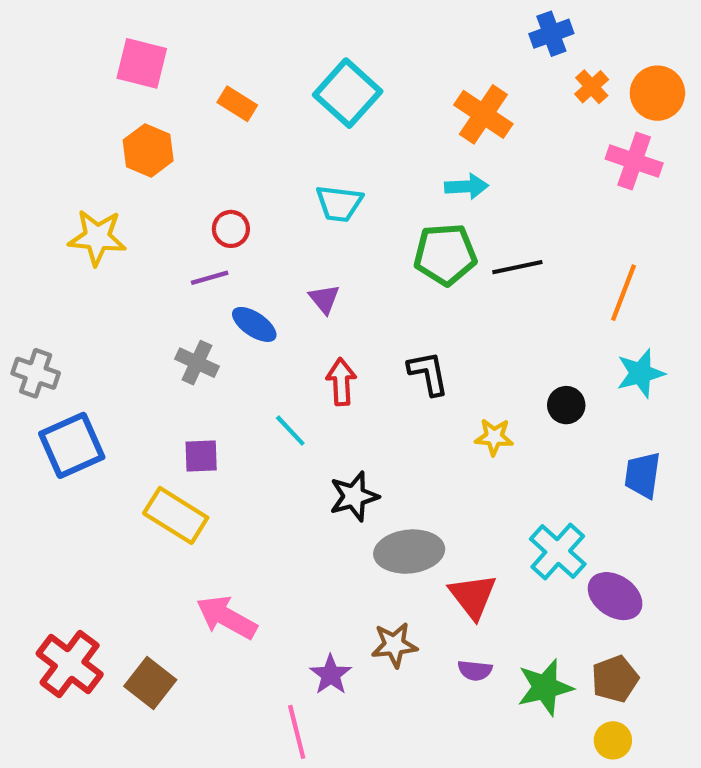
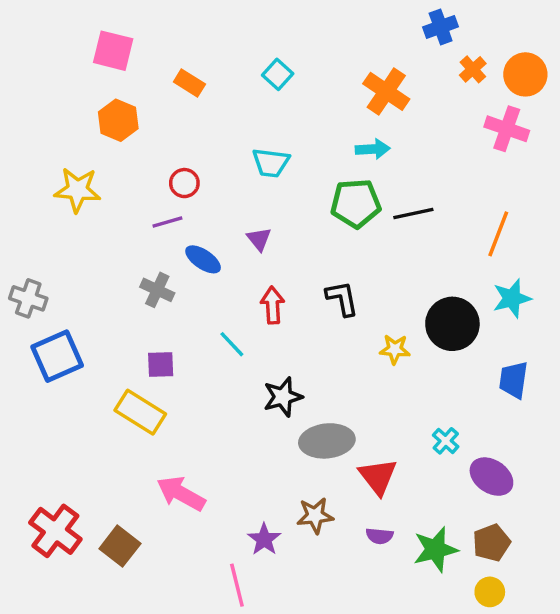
cyan square: (348, 93) -> (278, 74), size x0.6
black circle: (566, 405) -> (452, 324), size x1.8
cyan cross: (558, 552) -> (446, 441), size x0.6

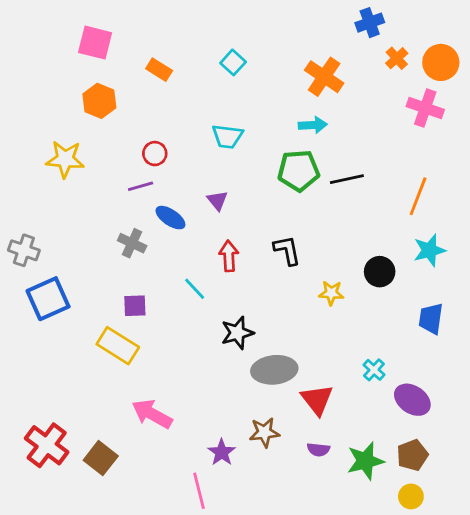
black circle: (452, 324) -> (380, 272), size x0.7

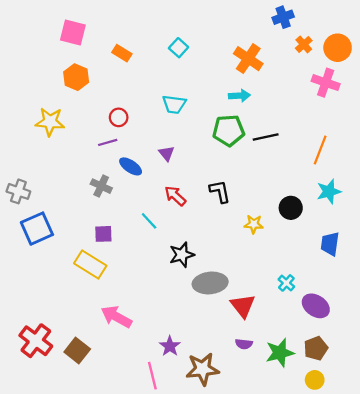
red arrow: (229, 256) -> (175, 196), turned -45
brown star: (264, 432) -> (202, 369), moved, size x1.4

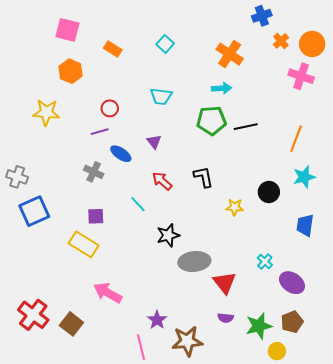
yellow circle: (315, 380) -> (277, 351), moved

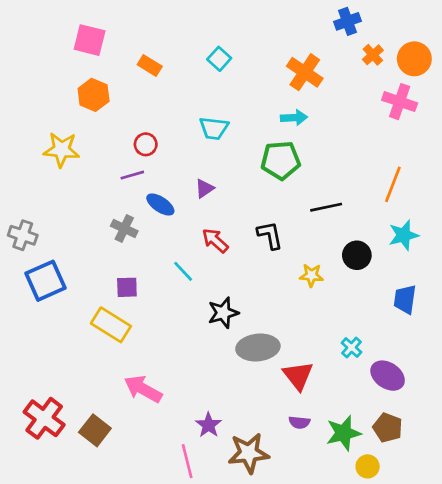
black line: (246, 127) -> (326, 207), moved
purple triangle: (154, 142) -> (204, 188), turned 35
brown pentagon: (292, 322) -> (388, 428), turned -30

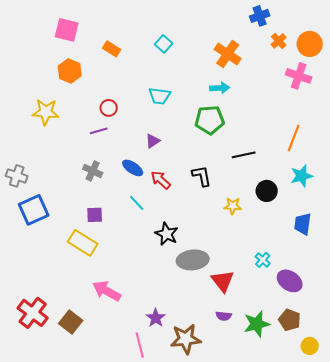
blue ellipse: (160, 204) -> (133, 168), moved
black star: (223, 313) -> (167, 234), turned -30
yellow circle: (368, 466) -> (310, 346), moved

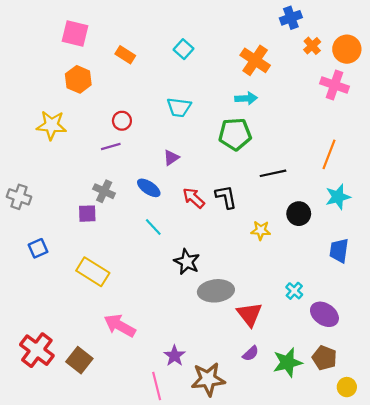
red arrow: (161, 180) -> (194, 198), moved
blue square: (34, 210) -> (38, 248), moved, size x0.6
purple square: (95, 215) -> (87, 214), moved
purple semicircle: (224, 316) -> (251, 353), turned -49

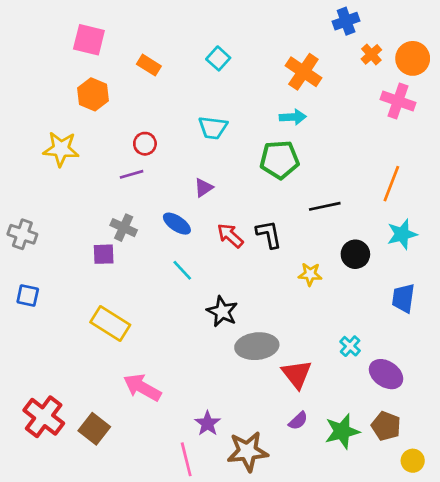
blue square: (38, 248) -> (28, 296), moved, turned 36

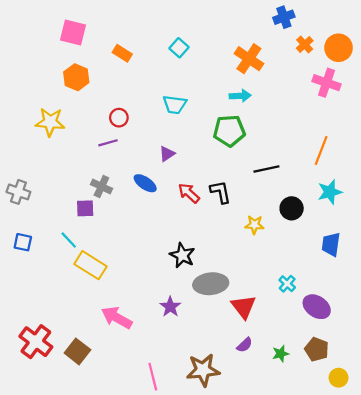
cyan line: (182, 270) -> (69, 240), moved
purple star: (208, 423) -> (170, 307), moved
green star: (342, 431) -> (281, 354), size x0.6

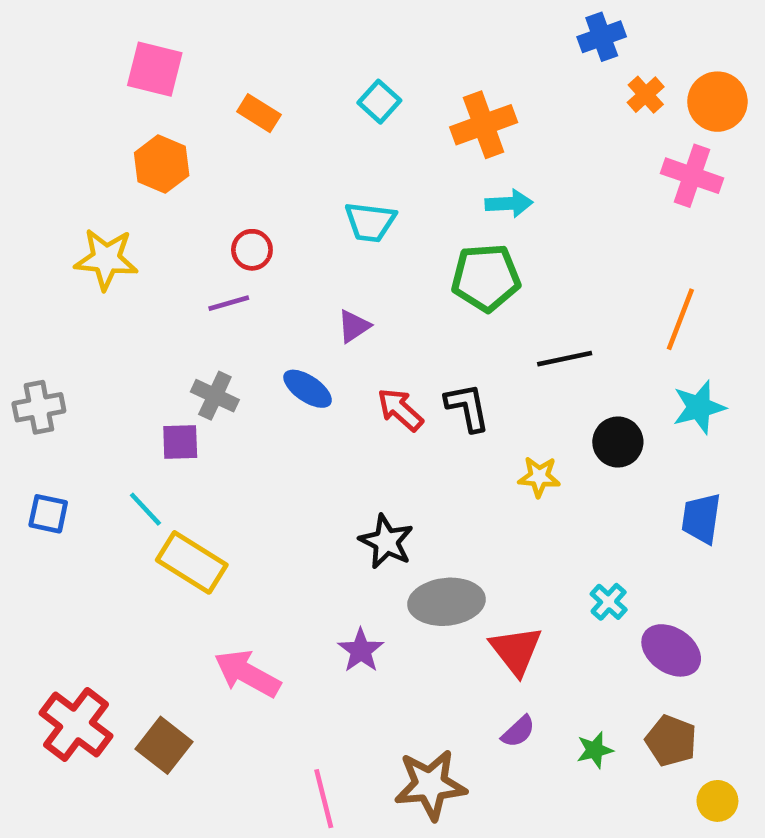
orange cross: (249, 59) -> (484, 125), moved, turned 36
gray cross: (18, 192) -> (39, 407), turned -30

